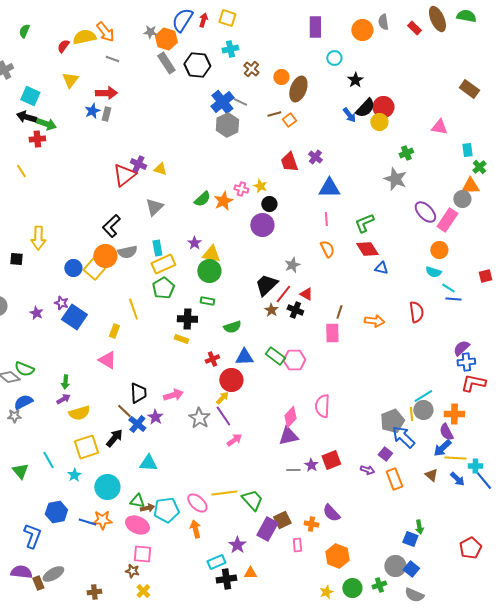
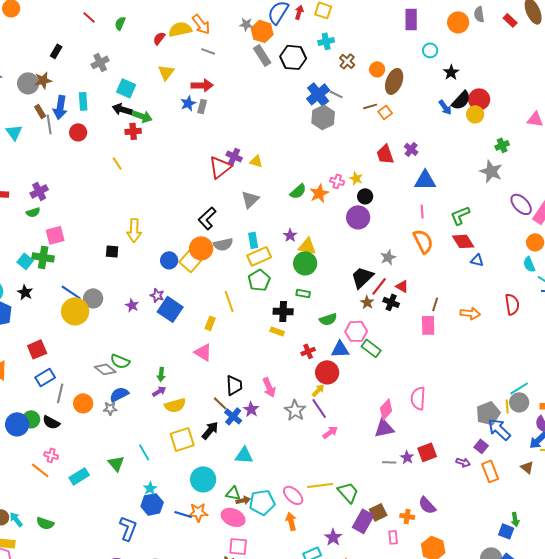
orange semicircle: (327, 249) -> (423, 241), size x1.4
cyan semicircle: (433, 272) -> (529, 264), turned 49
pink hexagon: (294, 360) -> (356, 331), moved
pink arrow: (173, 395) -> (269, 387), turned 84
cyan star: (74, 475) -> (150, 488), moved

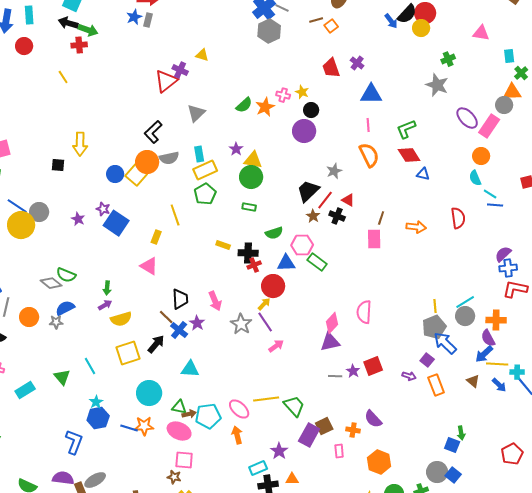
yellow triangle: (256, 161) -> (202, 55), moved
black cross: (283, 311) -> (248, 253), moved
yellow line: (507, 406) -> (435, 306), moved

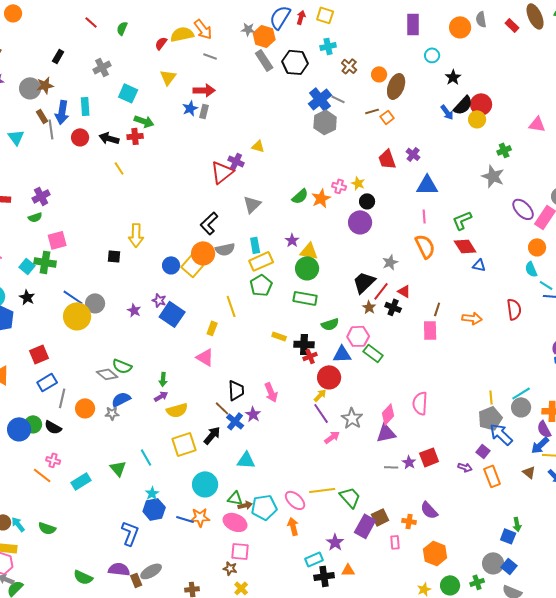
black arrow: (68, 23) -> (109, 138), moved
green rectangle: (249, 207) -> (305, 298), size x1.6
gray star: (241, 324) -> (352, 418), moved

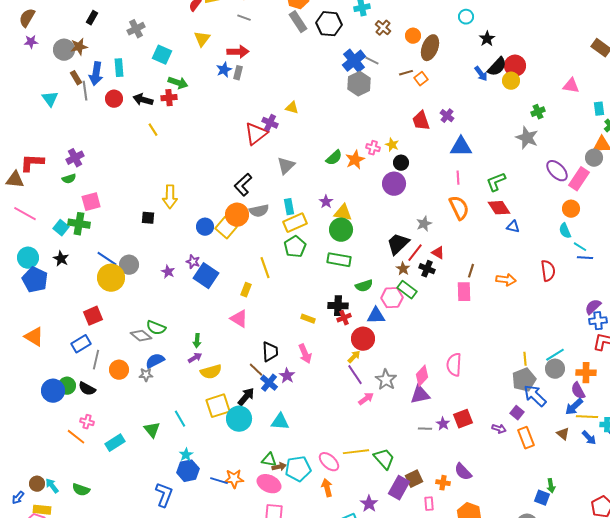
yellow rectangle: (279, 336) -> (308, 319), moved
green rectangle: (373, 353) -> (407, 290), moved
red square: (39, 354) -> (93, 316), moved
cyan circle: (205, 484) -> (239, 419), moved

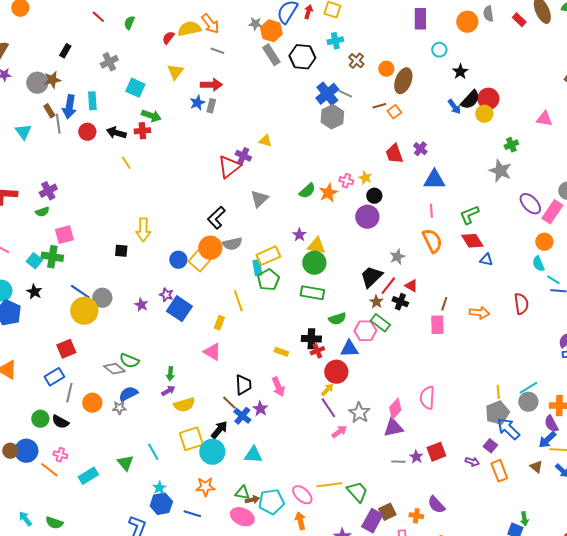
cyan rectangle: (289, 207) -> (257, 268), moved
blue circle: (53, 391) -> (26, 451), moved
orange star: (234, 479) -> (205, 487), moved
brown circle: (37, 484) -> (10, 451), moved

